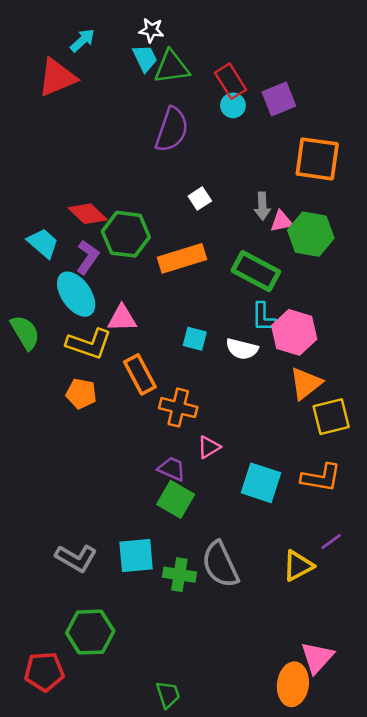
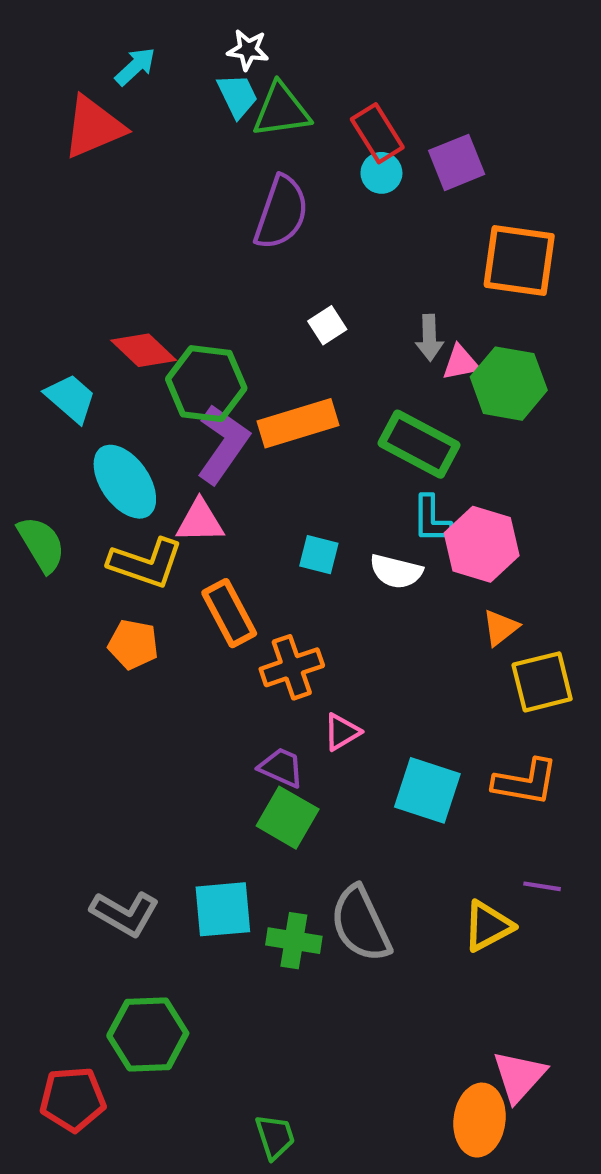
purple L-shape: (88, 257) -> (223, 444), moved, size x1.4
orange triangle: (306, 383) -> (500, 628), size x0.7
orange cross: (178, 408) -> (292, 667), turned -33
purple line: (331, 541) -> (542, 886), turned 45

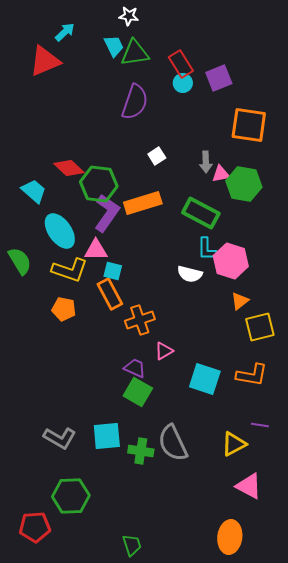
white star: (248, 50) -> (129, 16), moved
cyan square: (319, 555) -> (113, 271), moved
pink triangle: (519, 1076) -> (249, 486), moved, turned -44

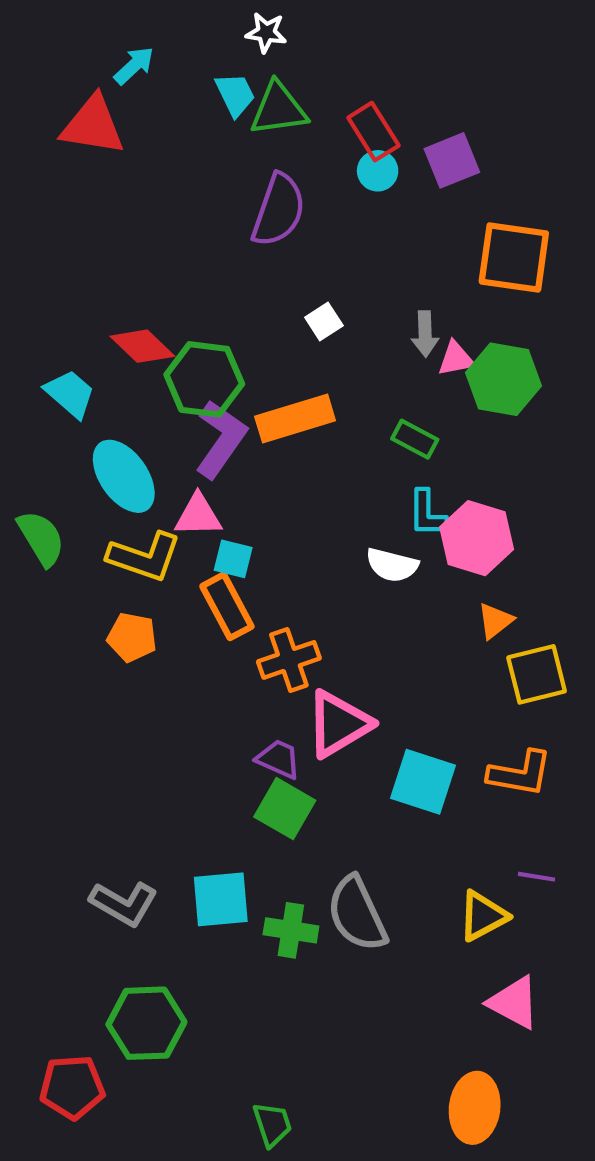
red triangle: (45, 61) -> (93, 125), turned 32
green rectangle: (201, 213) -> (415, 439), size x0.6
pink triangle: (164, 351) -> (338, 724), size x1.8

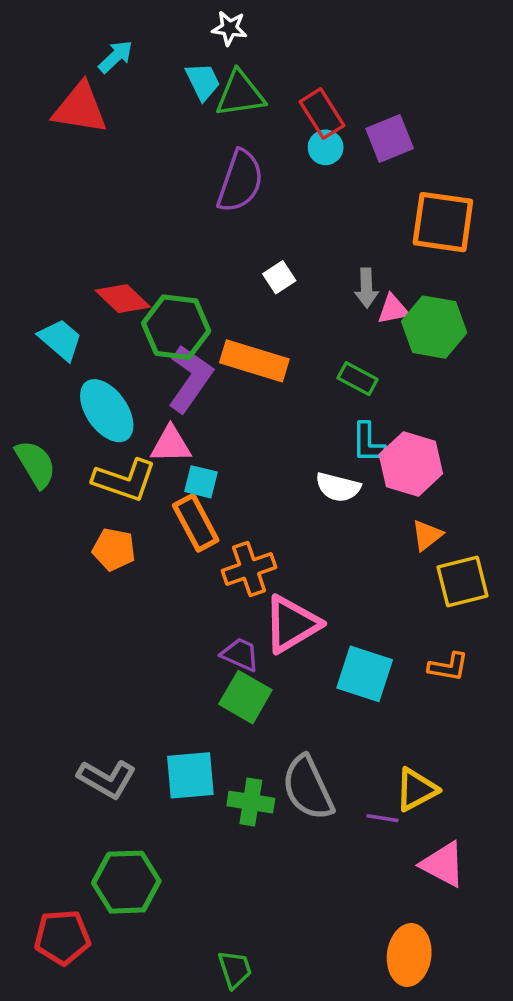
orange rectangle: (295, 418) -> (254, 361), turned 34
orange L-shape: (520, 773) -> (448, 667), size x0.7
purple line: (537, 877) -> (382, 818), moved

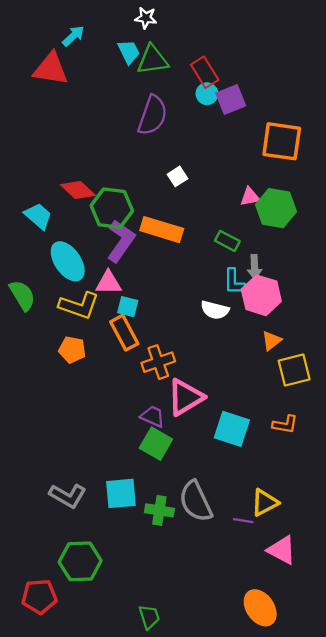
purple square: (390, 138) -> (231, 99), moved
gray arrow: (366, 288) -> (255, 267), moved
orange ellipse: (409, 955) -> (260, 608), turned -42

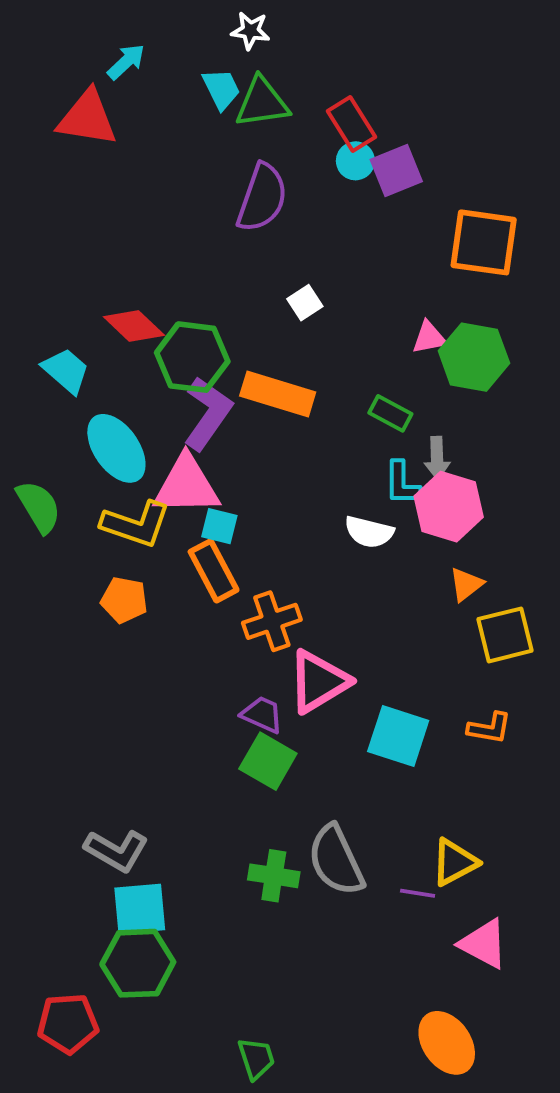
pink triangle: (108, 283) -> (186, 485), size x1.5
cyan square: (121, 493) -> (140, 909), moved

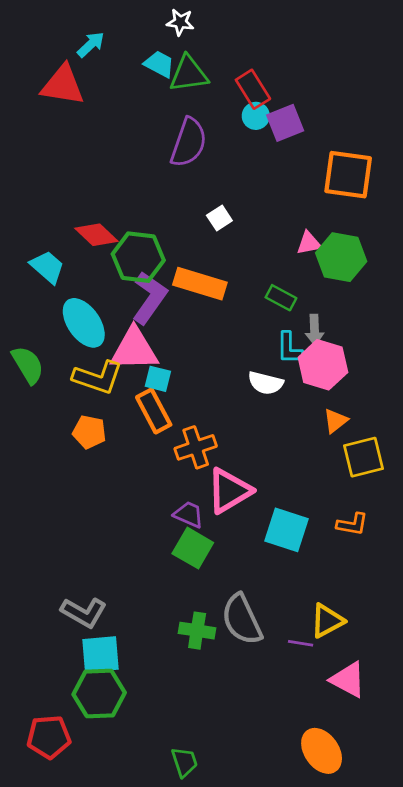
cyan trapezoid: (221, 89) -> (159, 64), turned -36

